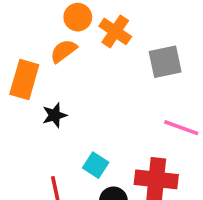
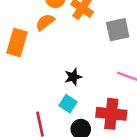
black star: (55, 115) -> (73, 77), moved

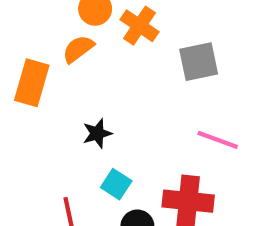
black star: (73, 77) -> (97, 133), moved

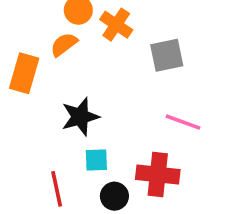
black star: (97, 133) -> (80, 117), size x1.5
cyan square: (116, 184) -> (96, 160), turned -35

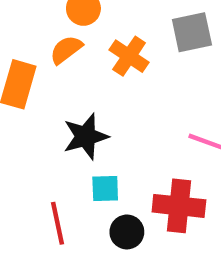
orange cross: (116, 25) -> (129, 56), moved
gray square: (167, 55) -> (192, 32), moved

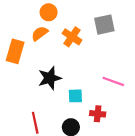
cyan square: (105, 189) -> (75, 96), moved
red cross: (179, 206) -> (98, 114), size x0.6

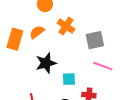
gray square: (104, 25) -> (95, 40), moved
orange semicircle: (40, 33) -> (37, 32), moved

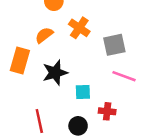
orange rectangle: (15, 39) -> (20, 61), moved

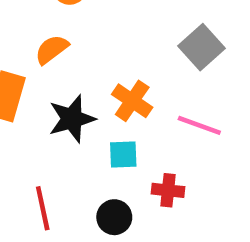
orange cross: (79, 28) -> (132, 101), moved
gray square: (114, 45) -> (202, 47), moved, turned -30

